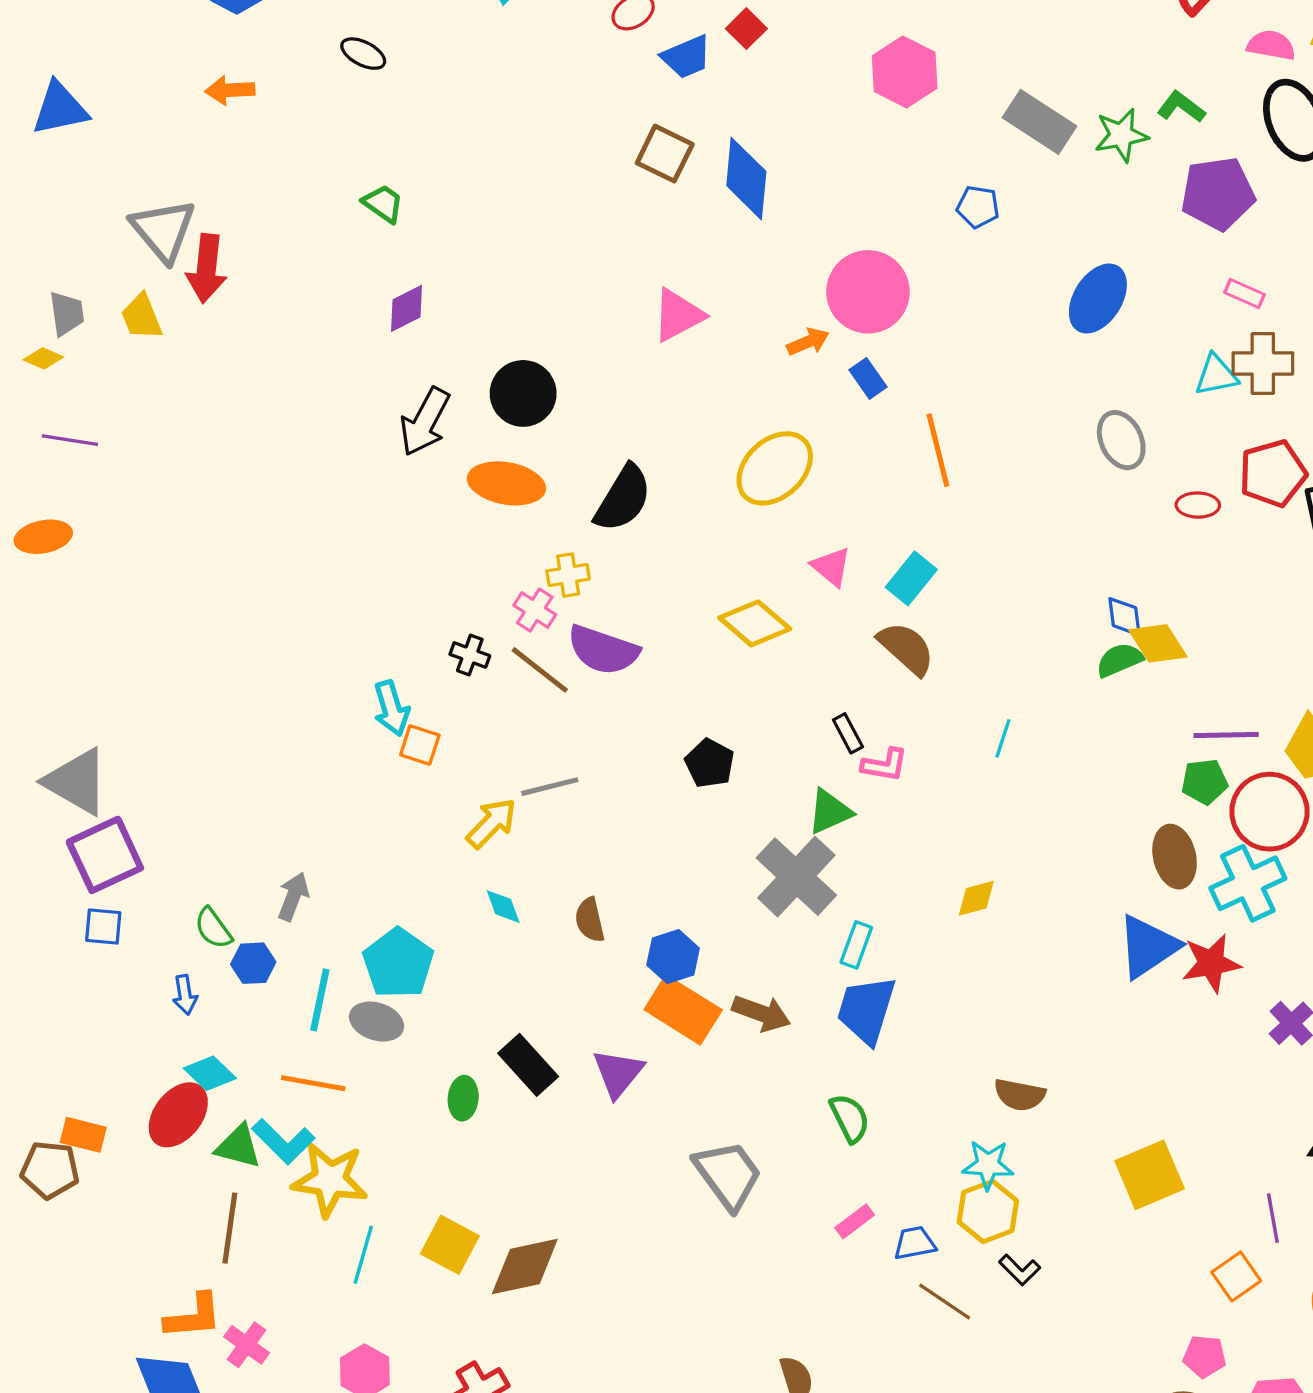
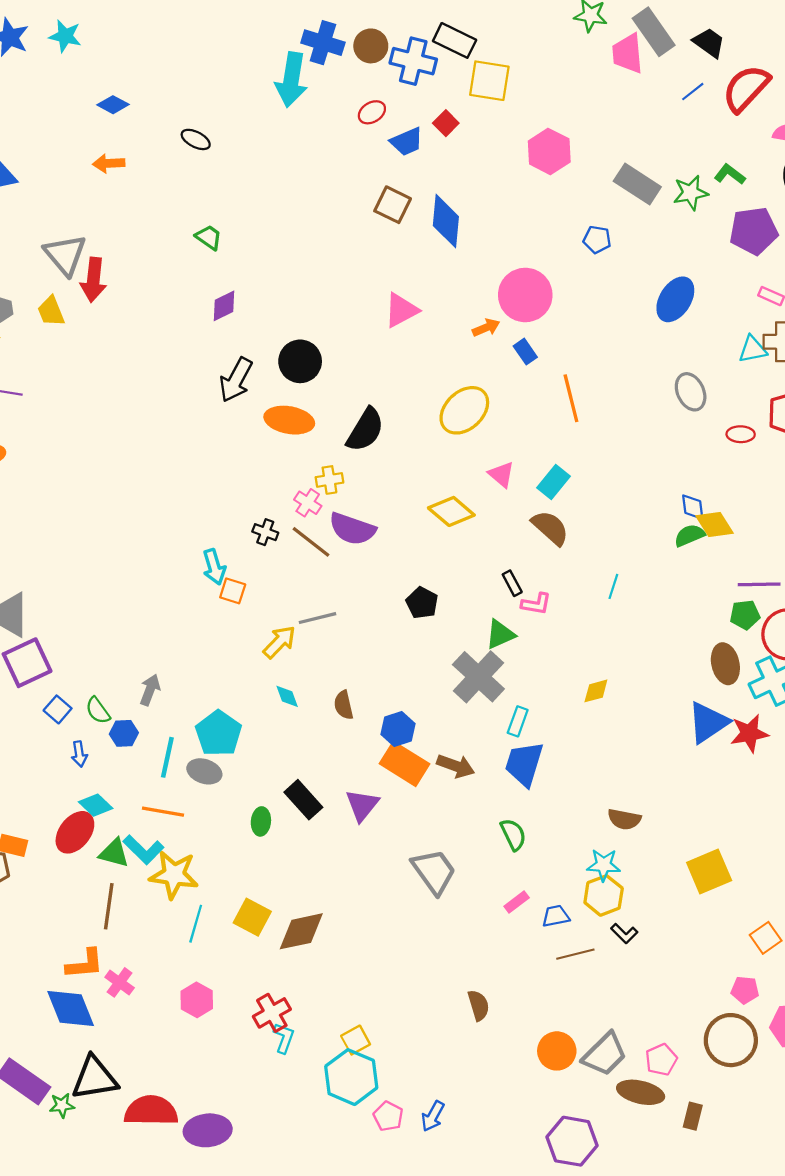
blue square: (103, 927) -> (58, 709), moved, turned 36
brown line: (945, 1301) -> (575, 954), turned -48

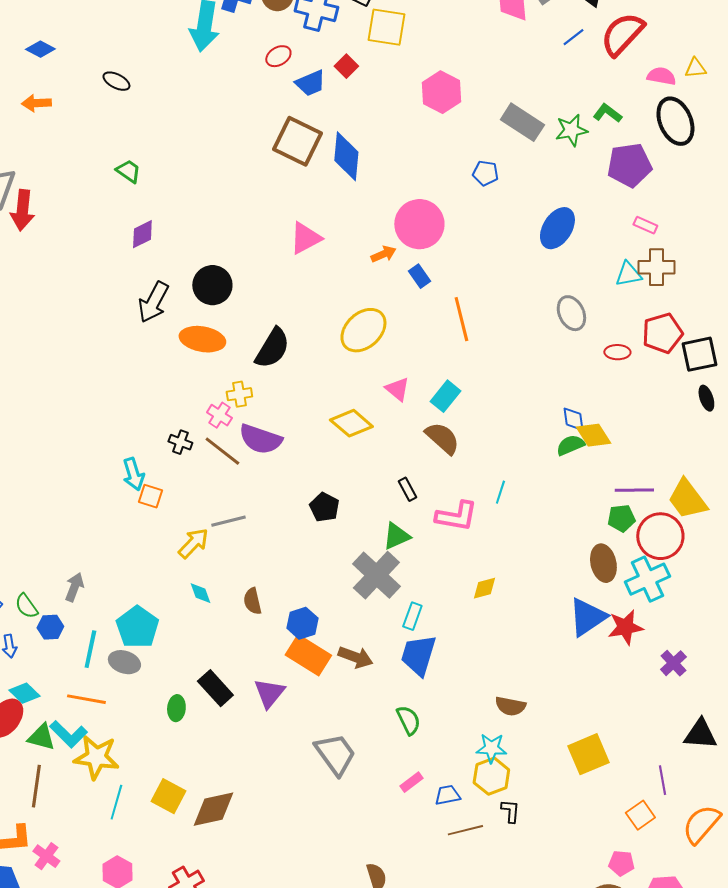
brown square: (393, 205) -> (297, 141), size x1.4
pink L-shape: (536, 604) -> (456, 516), moved, size x1.5
black L-shape: (624, 933) -> (510, 811), turned -130

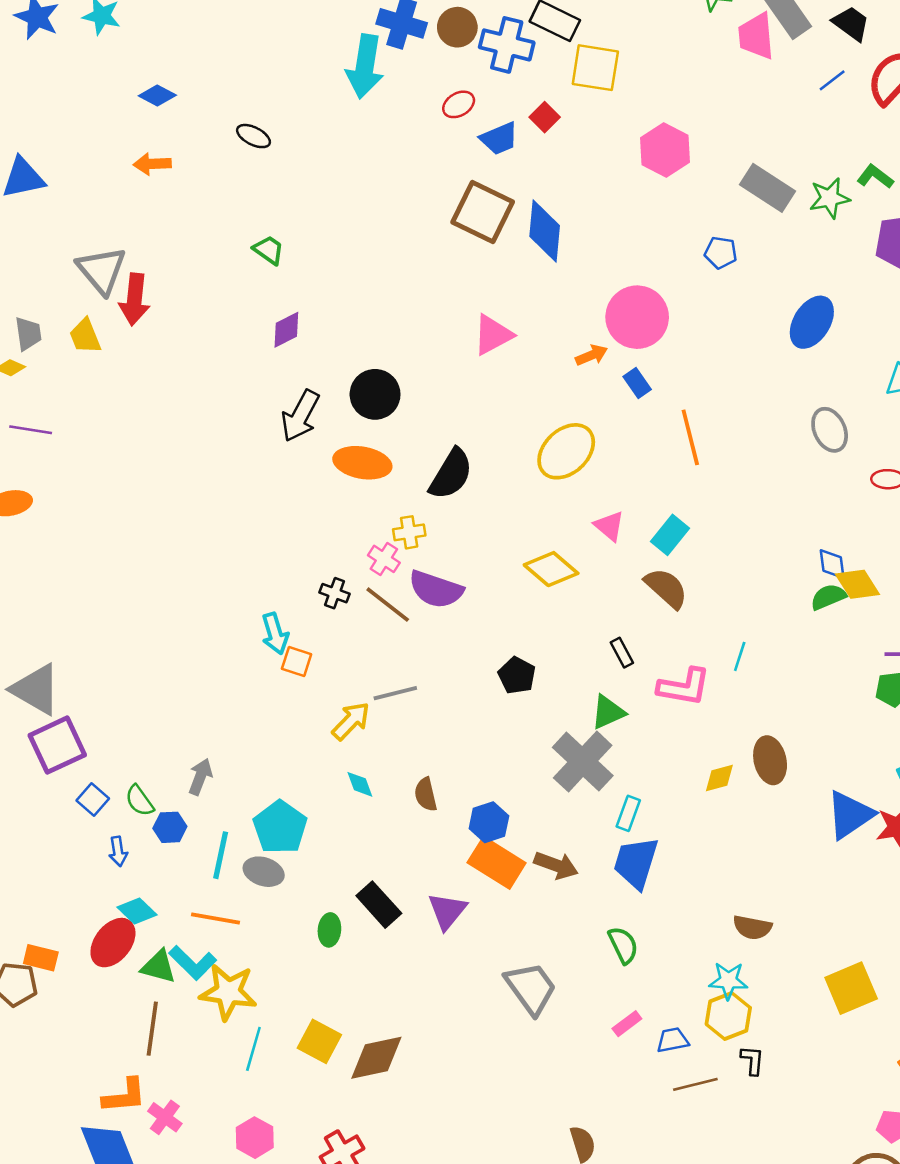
brown ellipse: (603, 563) -> (770, 760), moved

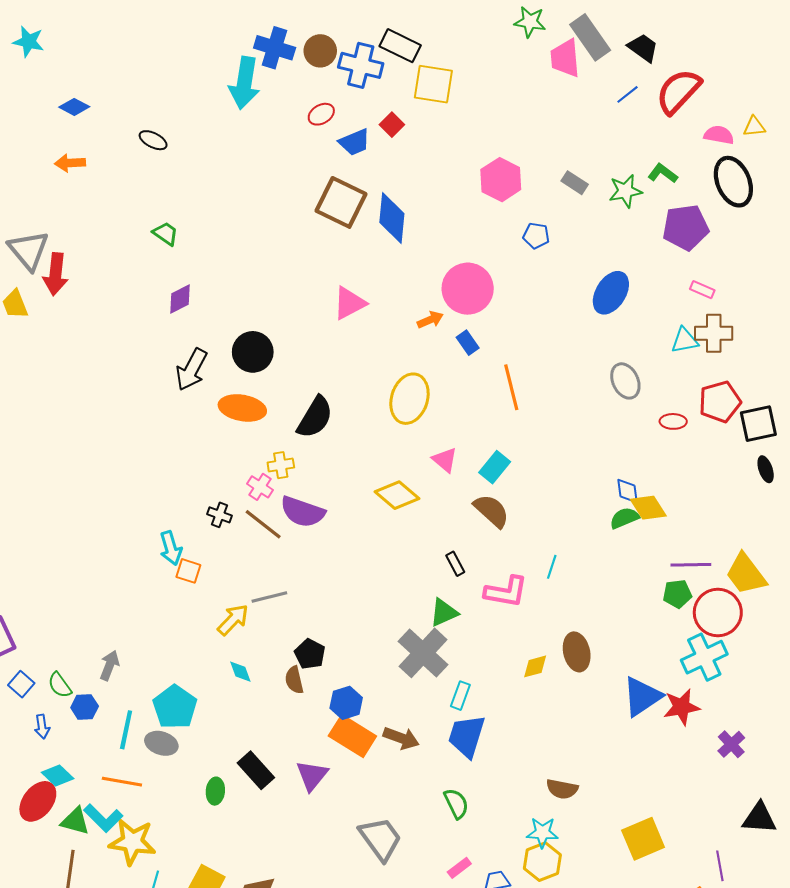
pink hexagon: (665, 150) -> (501, 180), moved
gray rectangle: (768, 188) -> (575, 183), size x0.6
yellow ellipse: (566, 451) -> (409, 399), turned -30
black pentagon: (517, 675) -> (310, 654), moved

